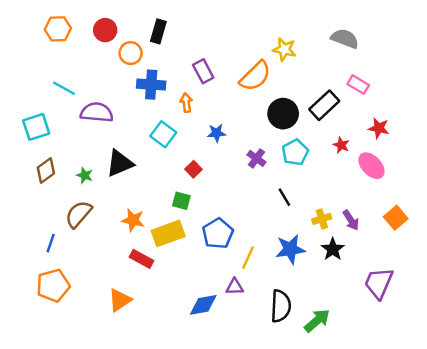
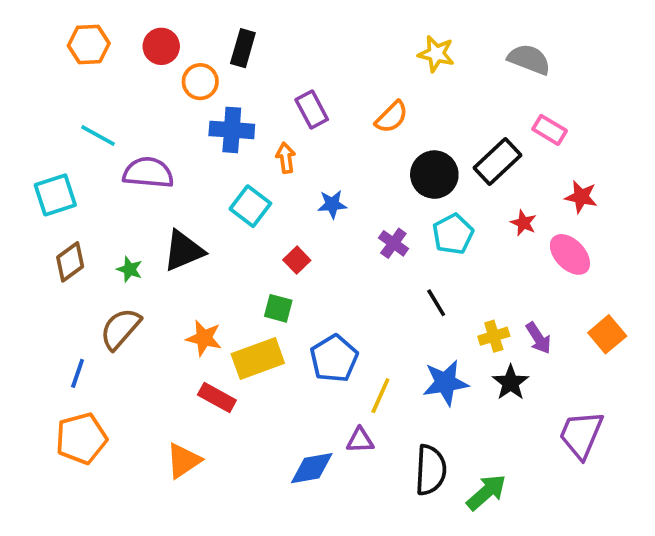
yellow star: (284, 49) -> (436, 54), moved
orange semicircle: (255, 76) -> (392, 117), size x0.7

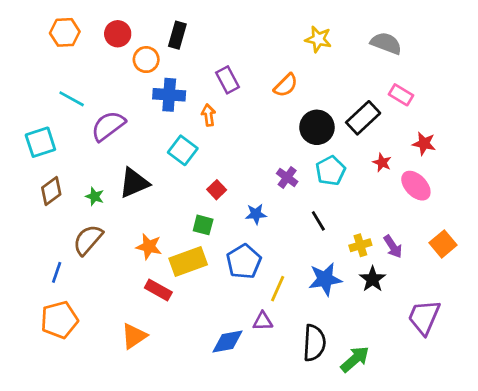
purple semicircle: (148, 173) -> (108, 126), turned -42
blue star: (332, 204) -> (256, 214), moved

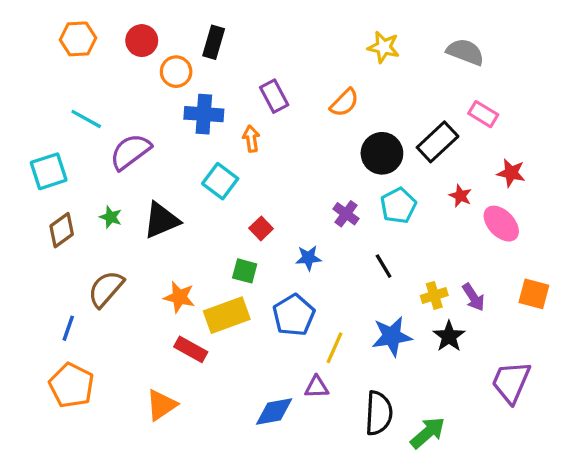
green star: (95, 196) -> (111, 217), moved
orange square: (443, 244) -> (534, 294), turned -35
orange pentagon: (59, 320) -> (71, 385), turned -30

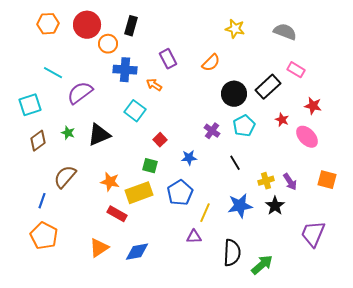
red circle: (142, 41) -> (87, 25), size x1.4
orange arrow: (251, 139) -> (154, 85), turned -49
blue diamond: (274, 411) -> (137, 252), moved

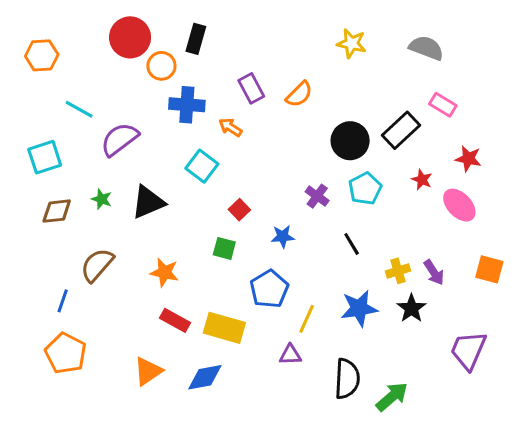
orange hexagon: (48, 24) -> (42, 55), moved
orange semicircle: (211, 63) -> (299, 94), moved
brown diamond: (38, 141) -> (57, 211), turned 30
yellow rectangle: (139, 193) -> (224, 328), moved, turned 36

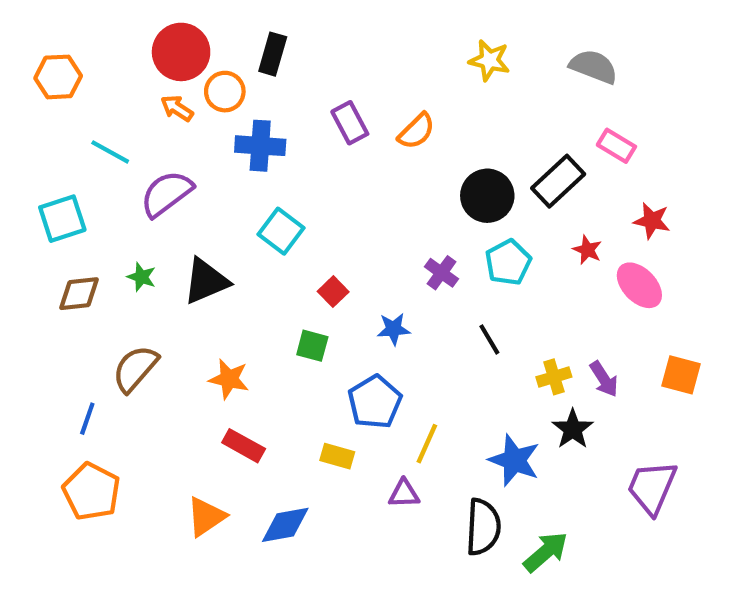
orange arrow: (230, 127) -> (177, 108), moved
blue star: (359, 308) -> (514, 460), moved, turned 30
yellow rectangle: (224, 328) -> (337, 456), moved, size x0.6

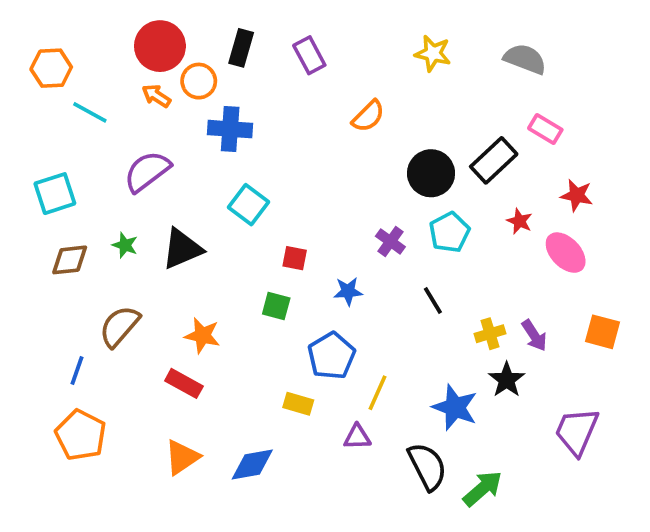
purple rectangle: (350, 123) -> (309, 55), moved
cyan line: (110, 152) -> (90, 112), moved
red square: (333, 292) -> (295, 258), turned -35
red rectangle: (244, 446) -> (184, 383), moved
black semicircle: (483, 527) -> (427, 466), turned -30

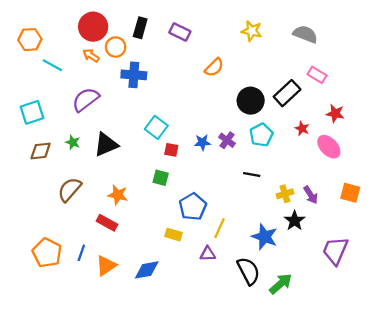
purple rectangle: (309, 55) -> (180, 32), turned -36
cyan square: (248, 205) -> (156, 127), moved
blue star: (348, 291) -> (202, 142), moved
black line: (433, 300) -> (252, 175), turned -49
blue line: (77, 371) -> (81, 253), moved

